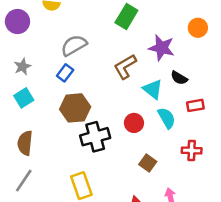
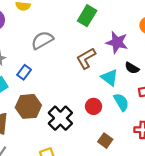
blue rectangle: (65, 73) -> (24, 72), moved
brown hexagon: (75, 108) -> (28, 106), moved
black cross: (95, 137) -> (60, 118), turned -30

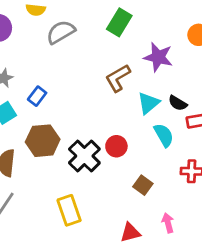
gray semicircle: (42, 40) -> (61, 32), moved
black semicircle: (132, 68) -> (178, 103), moved
cyan triangle: (110, 78) -> (148, 103), turned 42
red circle: (94, 106) -> (116, 146), moved

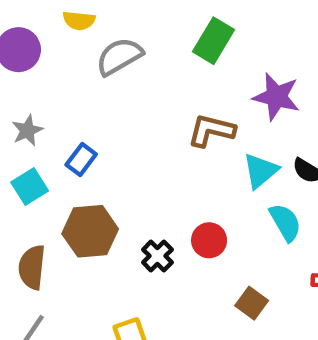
brown L-shape: (118, 78) -> (211, 130), turned 44
black cross: (84, 156) -> (157, 256), size x0.6

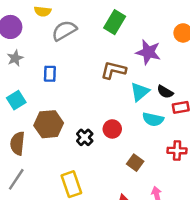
gray star: (27, 130) -> (15, 58), moved
blue rectangle: (81, 160) -> (50, 74), moved, turned -35
cyan semicircle: (285, 222) -> (153, 119), turned 132

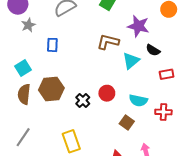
gray star: (15, 58) -> (28, 25), moved
black semicircle: (165, 92) -> (153, 50), moved
cyan semicircle: (153, 119) -> (138, 100), moved
brown semicircle: (17, 143) -> (24, 94), moved

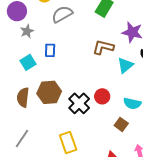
cyan square: (23, 68) -> (28, 62), moved
black cross: (83, 100) -> (79, 103), size x1.5

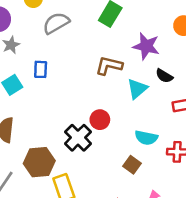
brown hexagon: (49, 92) -> (39, 162), moved
red circle: (102, 96) -> (100, 120), moved

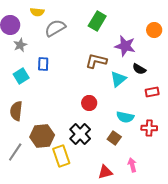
black cross: (78, 138) -> (80, 134), moved

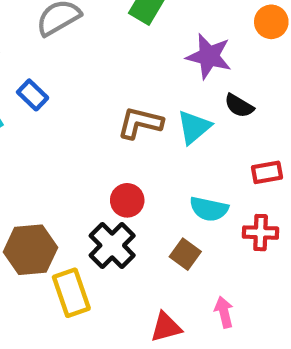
brown L-shape: (96, 61) -> (140, 123), moved
blue rectangle: (43, 64) -> (33, 95), turned -48
red rectangle: (152, 92) -> (267, 172), moved
red circle: (89, 103) -> (127, 200), moved

